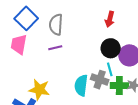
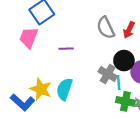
gray semicircle: (56, 25) -> (106, 28), moved, turned -40
gray cross: (100, 80) -> (108, 74), moved
cyan semicircle: (81, 85) -> (64, 89), moved

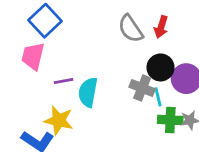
purple line: (66, 49) -> (64, 81), moved
cyan semicircle: (64, 89) -> (88, 92), moved

